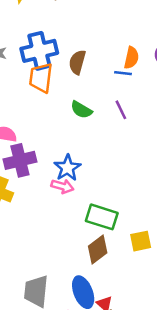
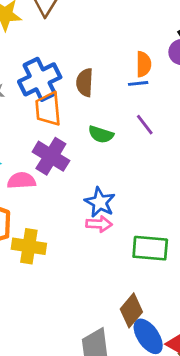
purple cross: (20, 160) -> (51, 156), moved, turned -32
brown diamond: (98, 249) -> (131, 310), moved

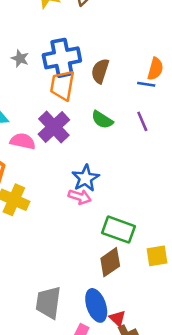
brown diamond: (131, 310) -> (110, 262), moved

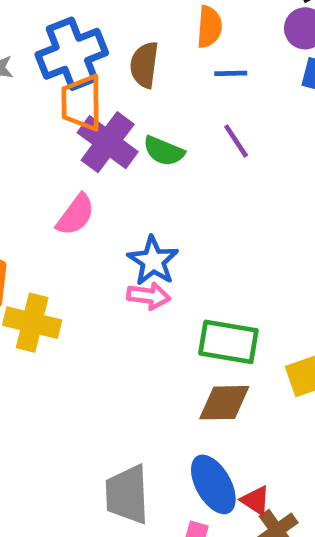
orange semicircle: (155, 69) -> (209, 27), moved
purple cross: (54, 127) -> (108, 142), moved
pink semicircle: (23, 141) -> (76, 215), moved, turned 125
brown diamond: (110, 262) -> (224, 403), turned 44

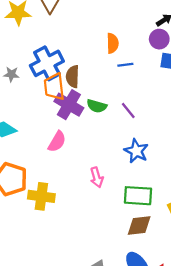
brown semicircle: (144, 65) -> (73, 77), moved
purple line: (236, 141) -> (128, 110), moved
blue star: (153, 261) -> (136, 151), moved
pink arrow: (149, 296) -> (97, 177), turned 72

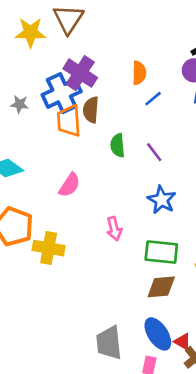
blue line: (125, 65) -> (153, 99), turned -35
purple cross: (69, 105) -> (80, 73), moved
green semicircle: (97, 106) -> (118, 145), turned 66

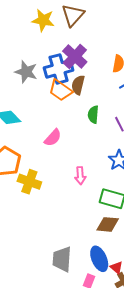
gray star: (20, 104) -> (26, 72), size x1.6
orange trapezoid: (69, 121) -> (60, 90), turned -60

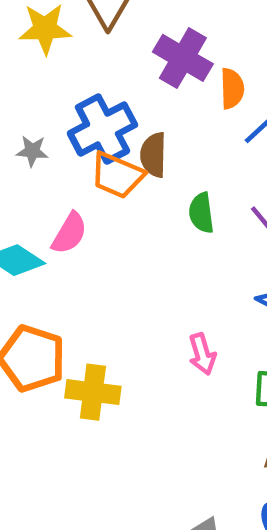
purple cross: (75, 56) -> (183, 58), moved
gray star: (26, 72) -> (32, 151), size x0.6
pink semicircle: (53, 138) -> (69, 233), moved

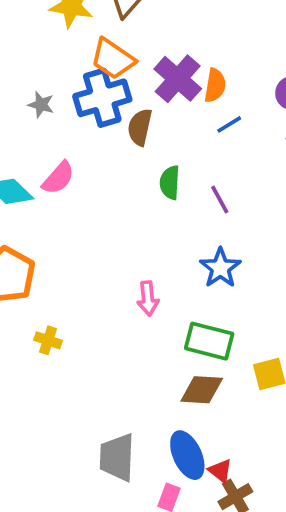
purple cross: (183, 58) -> (178, 79), moved
orange trapezoid: (117, 175) -> (113, 59), moved
yellow cross: (93, 392) -> (48, 340), moved, size x0.6

